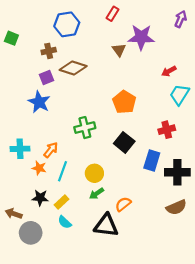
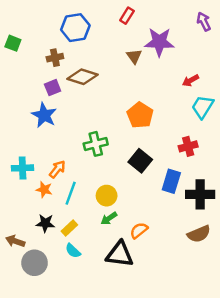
purple arrow: (181, 19) -> (204, 22), turned -49

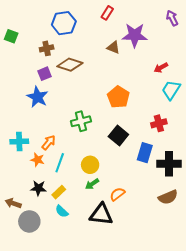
brown triangle: (134, 56) -> (113, 47), turned -32

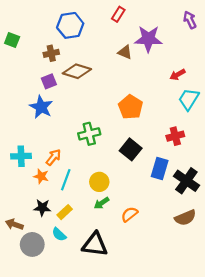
black cross: (169, 164) -> (186, 181), turned 35
cyan semicircle: (62, 211) -> (59, 234), moved
black triangle: (101, 214) -> (95, 244), moved

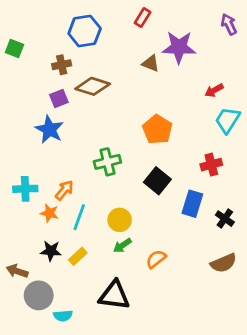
black cross: (186, 181) -> (225, 219), size x0.6
cyan semicircle: (59, 234) -> (63, 316), moved, turned -48

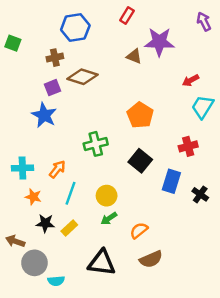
orange star: (49, 213) -> (33, 197), moved
brown semicircle: (223, 263) -> (151, 259), moved

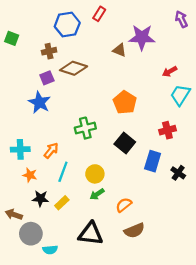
red rectangle: (127, 16) -> (99, 14), moved

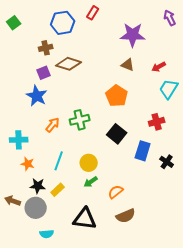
green square: (12, 38) -> (14, 23), moved, turned 32
brown triangle: (119, 50) -> (128, 65), moved
orange arrow: (51, 150) -> (53, 125), moved
gray circle: (31, 234) -> (36, 208), moved

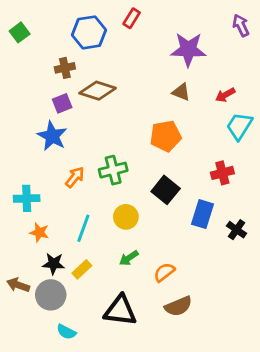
orange pentagon: (117, 96) -> (166, 136), turned 30
yellow circle: (89, 163) -> (126, 217), moved
cyan semicircle: (47, 234) -> (66, 332), turned 32

